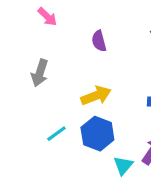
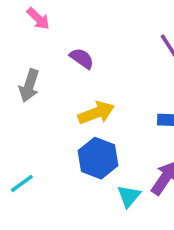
purple semicircle: (99, 41) -> (82, 58), moved, turned 140
cyan line: (56, 134) -> (22, 183), moved

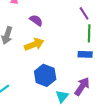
yellow arrow: (96, 113) -> (34, 44), moved

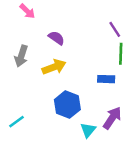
blue rectangle: (85, 54) -> (106, 79), moved

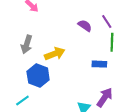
purple semicircle: (56, 38) -> (85, 26), moved
blue hexagon: (67, 105) -> (38, 76), moved

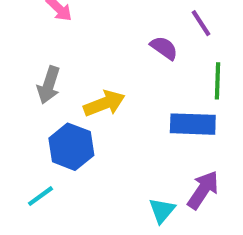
purple line: (107, 21) -> (201, 23), moved
blue rectangle: (99, 64) -> (193, 124), size x1.5

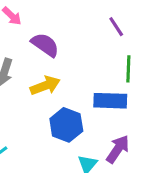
purple semicircle: (164, 48) -> (45, 45), moved, size x1.4
blue hexagon: (71, 147) -> (66, 125), moved

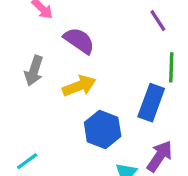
blue rectangle: (110, 101) -> (151, 103), turned -72

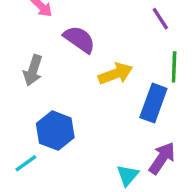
yellow arrow: (79, 86) -> (116, 74), moved
blue hexagon: (103, 129) -> (55, 131), moved

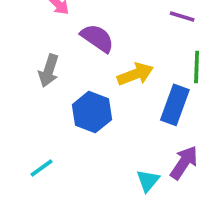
purple line: (160, 19) -> (182, 17), turned -40
blue hexagon: (55, 131) -> (92, 112), moved

